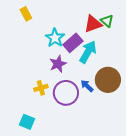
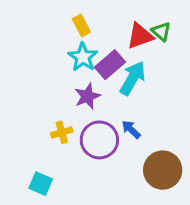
yellow rectangle: (26, 14) -> (81, 25), moved
brown circle: (108, 80) -> (163, 170), moved

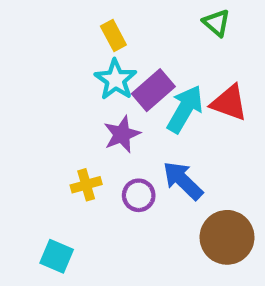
green triangle: (161, 31) -> (216, 23), moved
red triangle: (140, 36) -> (229, 103), moved, turned 40
blue arrow: (131, 129) -> (183, 181), size x1.5
purple circle: (99, 140) -> (139, 195), size x0.6

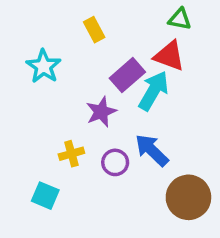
green triangle: (216, 23) -> (180, 19), turned -30
cyan star: (116, 80) -> (44, 66), moved
red triangle: (229, 103) -> (169, 56), moved
cyan square: (57, 256) -> (45, 196), moved

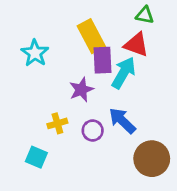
yellow rectangle: (94, 30) -> (91, 36), moved, size x1.6
purple rectangle: (127, 75) -> (102, 60), turned -52

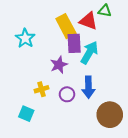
red triangle: (136, 45) -> (88, 21), moved
blue arrow: (122, 121) -> (88, 87), turned -135

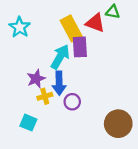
cyan star: (25, 38) -> (20, 27), moved
cyan arrow: (89, 53) -> (60, 57), moved
purple star: (59, 65) -> (36, 79), moved
blue arrow: (88, 87) -> (59, 83), moved

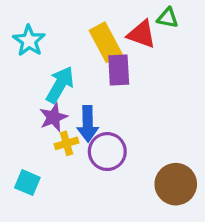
cyan arrow: (60, 57) -> (60, 85), moved
purple circle: (72, 102) -> (107, 152), size x1.5
cyan square: (28, 123) -> (27, 183), moved

